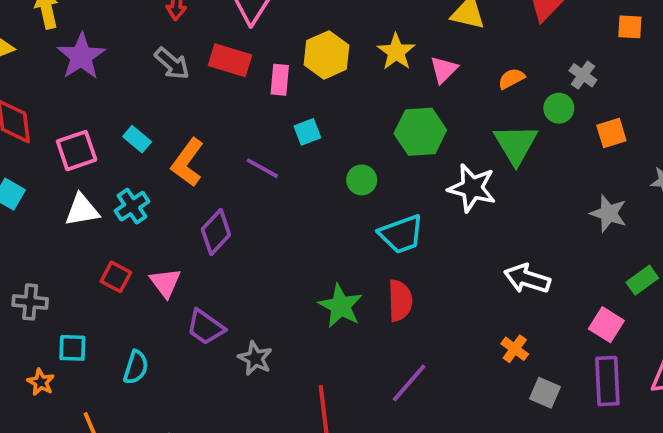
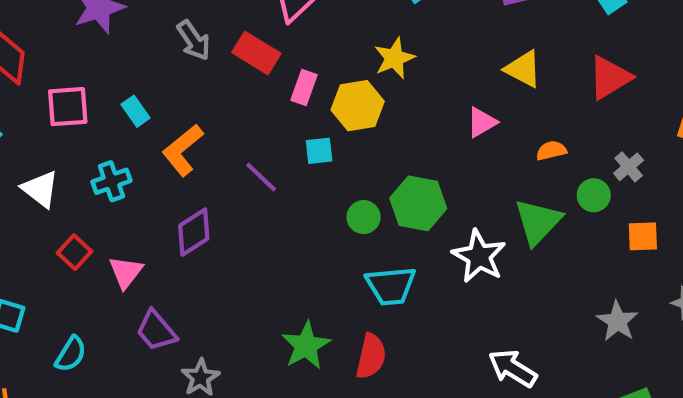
yellow star: (396, 52) -> (394, 58), moved
yellow hexagon: (326, 55) -> (358, 106), moved
green hexagon: (420, 132) -> (418, 203), moved
white triangle: (82, 210) -> (40, 189), moved, turned 33

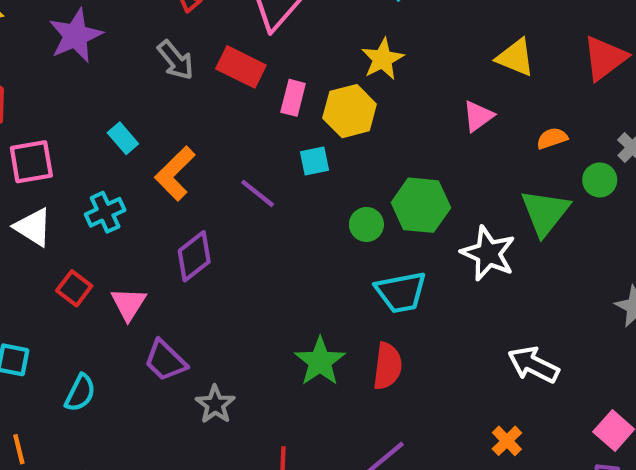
pink square: (68, 107) -> (31, 162), moved

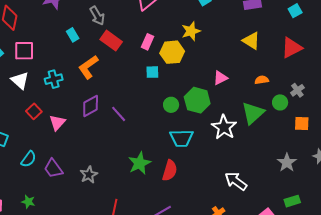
red rectangle: (241, 67) -> (111, 41), moved
pink triangle: (478, 116) -> (220, 78), moved
cyan rectangle: (123, 138) -> (73, 35), moved
purple line: (258, 193) -> (119, 114), moved
purple trapezoid: (165, 361) -> (53, 168), moved

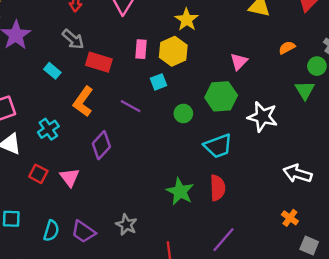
green circle: (171, 105) -> (183, 114), moved
green triangle: (253, 113) -> (305, 90), moved, size x0.7
purple line: (119, 114) -> (131, 106), moved

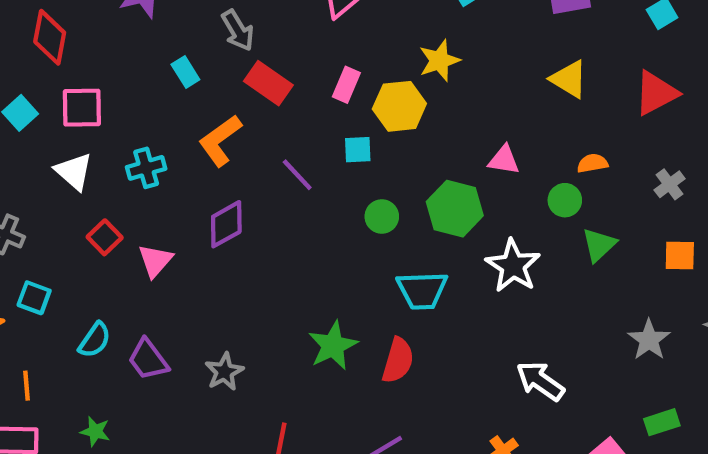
pink triangle: (239, 62) -> (504, 160), turned 36
green circle: (317, 66) -> (565, 200), moved

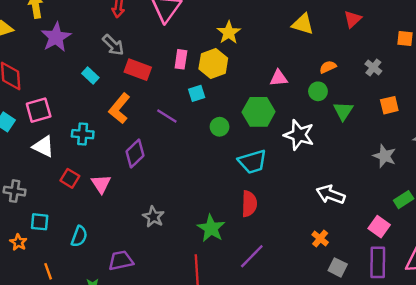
red triangle: (656, 93) -> (353, 19), size x0.7
cyan cross: (146, 168) -> (83, 134), turned 35
green star: (333, 346) -> (211, 228), moved
purple trapezoid: (148, 359) -> (121, 260), moved, turned 130
gray star: (224, 372) -> (153, 217), moved

